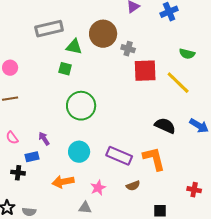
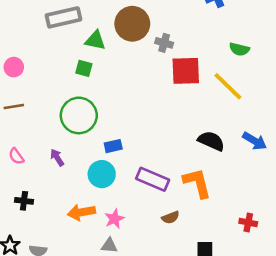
green circle: (81, 106) -> (79, 115), moved
blue rectangle: (32, 157) -> (113, 146), moved
pink star: (98, 188) -> (114, 219), moved

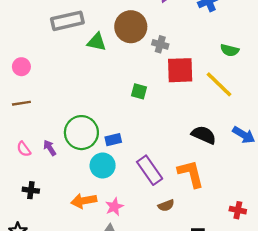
green square: (84, 68) -> (139, 91), moved
green circle: (79, 115) -> (81, 133), moved
purple arrow: (57, 158) -> (50, 148), moved
purple rectangle: (153, 179) -> (150, 170), turned 32

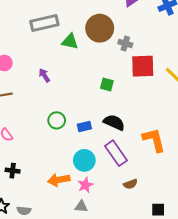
green circle: (81, 133) -> (57, 120), size x0.6
black semicircle: (204, 135) -> (114, 122), moved
purple arrow: (50, 148) -> (44, 75), moved
cyan circle: (103, 166) -> (84, 160), moved
orange L-shape: (191, 174) -> (154, 140), moved

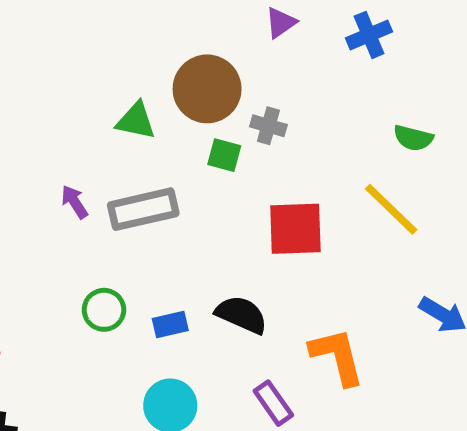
gray rectangle: (44, 23) -> (143, 209), moved
red square: (143, 66) -> (295, 229), moved
green square: (107, 85) -> (224, 155), moved
purple rectangle: (116, 153) -> (273, 403), moved, size x0.7

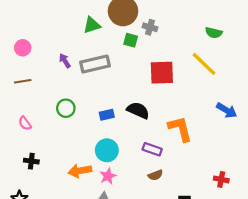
green triangle: (136, 121) -> (92, 25), turned -30
green circle: (104, 310) -> (66, 108), moved
purple rectangle: (273, 403) -> (152, 149), turned -36

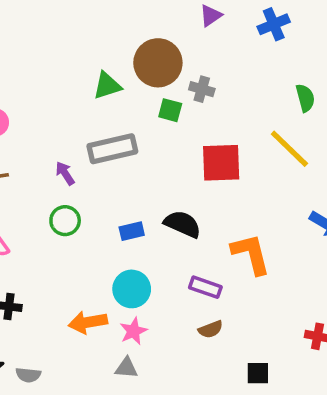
green semicircle: (214, 33) -> (305, 98), turned -119
purple arrow: (65, 61) -> (65, 173), moved

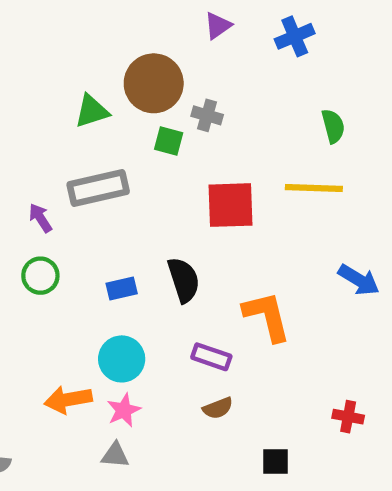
yellow line: (289, 149) -> (314, 188), turned -42
black semicircle: (183, 224) -> (184, 280), turned 48

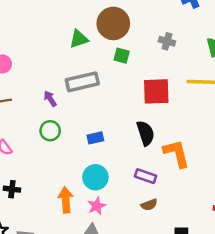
gray cross: (207, 115) -> (167, 41), moved
black semicircle: (184, 280) -> (146, 133), moved
orange arrow: (68, 400) -> (66, 200), turned 95

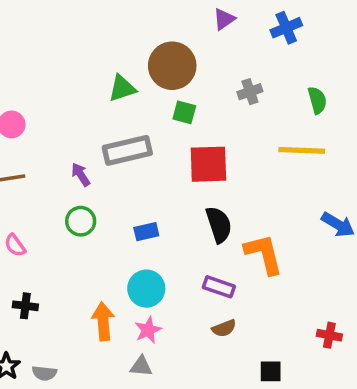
gray cross: (167, 41) -> (250, 92), turned -35
red square: (156, 91) -> (208, 164), moved

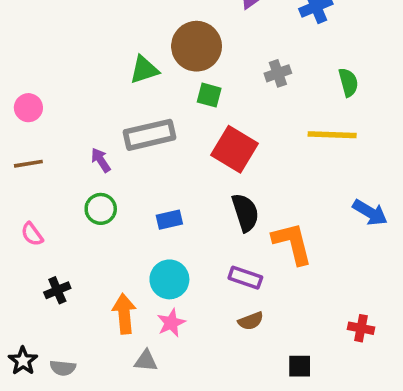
red square: (208, 164) -> (234, 149), turned 33
black cross: (25, 306) -> (57, 290), moved, turned -30
gray triangle: (141, 366) -> (146, 361), moved

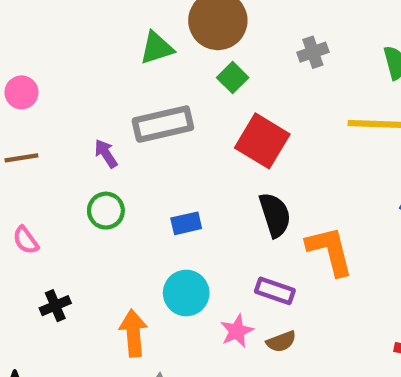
green square: (209, 95) -> (233, 78), turned 30
pink star: (171, 323) -> (237, 331), moved

